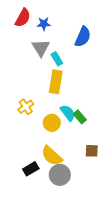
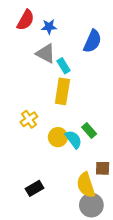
gray triangle: (41, 48) -> (46, 53), turned -30
cyan semicircle: (68, 113) -> (74, 139), moved
yellow semicircle: (52, 156) -> (86, 185), moved, turned 30
gray circle: (60, 175) -> (91, 205), moved

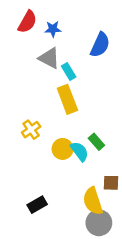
yellow rectangle: (62, 91) -> (67, 99), turned -30

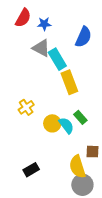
cyan rectangle: (69, 71) -> (57, 59), size x1.5
yellow rectangle: (67, 99) -> (69, 82), moved

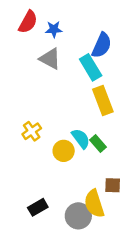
cyan rectangle: (57, 59) -> (91, 67), moved
yellow rectangle: (69, 82) -> (103, 101), moved
cyan semicircle: (66, 125) -> (81, 139), moved
gray circle: (82, 185) -> (78, 216), moved

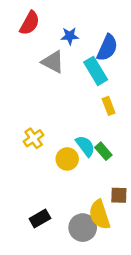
blue star: (54, 29) -> (70, 36), moved
yellow rectangle: (103, 101) -> (109, 106), size x0.6

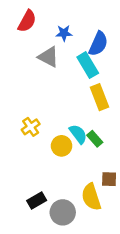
yellow rectangle: (109, 106) -> (100, 97), size x1.5
gray circle: (83, 228) -> (63, 212), moved

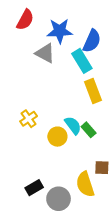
blue star: (64, 33) -> (60, 31), size x1.6

